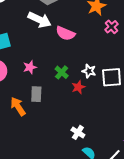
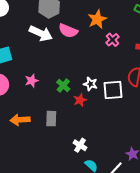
pink semicircle: (65, 33) -> (68, 31), moved
gray rectangle: (36, 94) -> (51, 119), moved
orange arrow: (18, 106) -> (20, 120), turned -60

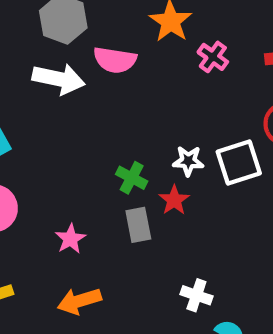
pink star: (32, 81) -> (70, 239), moved
gray rectangle: (51, 119) -> (138, 225), moved
orange arrow: (20, 120) -> (79, 301), moved

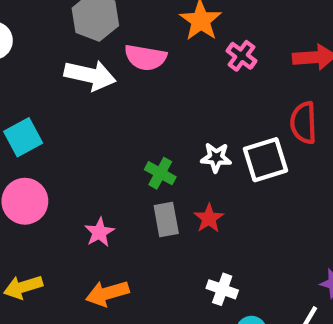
red star: (174, 200) -> (209, 218), moved

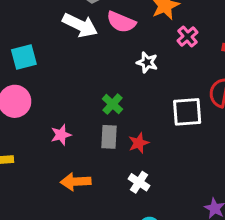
white star: (216, 157) -> (147, 62), moved
white cross: (222, 289) -> (139, 182), moved
orange arrow: (107, 293) -> (76, 182), moved

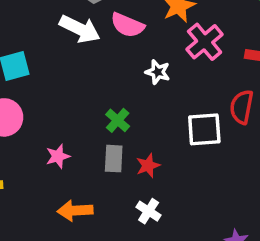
pink cross: (187, 36) -> (205, 42), size x1.5

